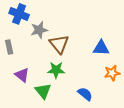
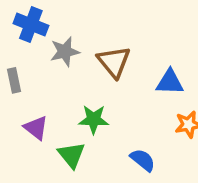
brown triangle: (59, 44) -> (114, 62), moved

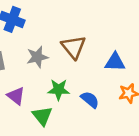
gray star: (65, 52) -> (37, 57), moved
blue semicircle: (143, 160) -> (90, 100), moved

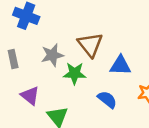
blue triangle: (115, 62) -> (120, 66), moved
green star: (59, 90) -> (75, 73), moved

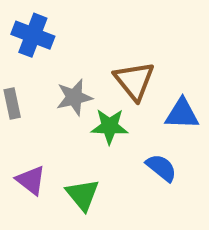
purple triangle: (30, 96) -> (31, 180), moved

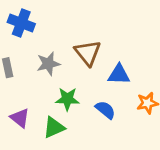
green star: (110, 126) -> (67, 99), moved
green triangle: (83, 195) -> (54, 127), turned 45

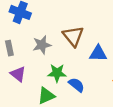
blue semicircle: (105, 110) -> (76, 85), moved
purple triangle: (20, 118) -> (18, 74), moved

